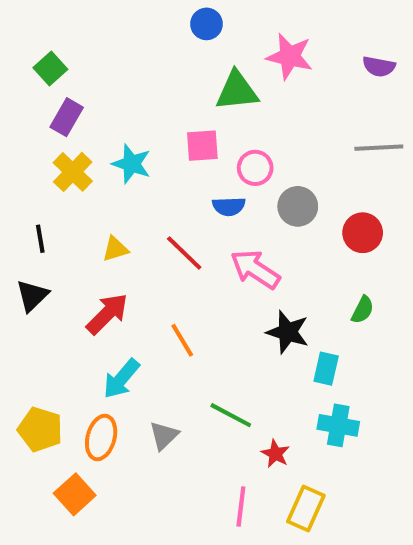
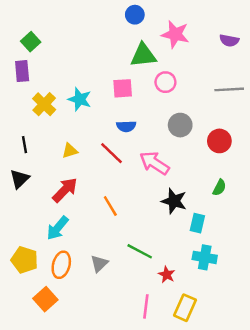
blue circle: (206, 24) -> (135, 15), moved
purple rectangle: (67, 117) -> (22, 71), moved, turned -35
pink circle: (255, 168) -> (165, 82), moved
blue semicircle: (229, 206) -> (126, 126), moved
cyan arrow: (121, 379) -> (58, 228), moved

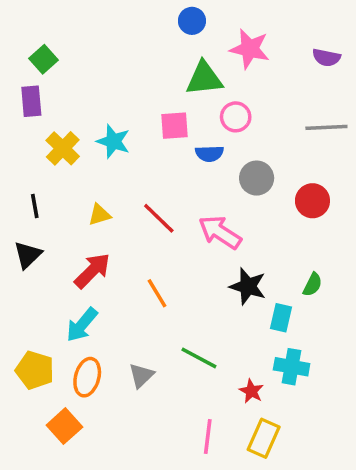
blue semicircle: (126, 126) -> (209, 154), moved
green semicircle: (219, 188) -> (312, 285), moved
red star: (167, 275) -> (251, 391), moved

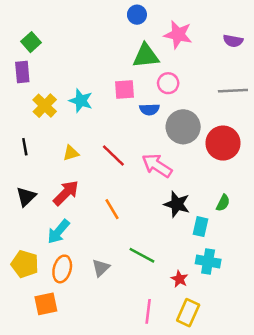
gray circle: (257, 178) -> (183, 127), size x1.4
red circle: (312, 201) -> (223, 143), size x1.4
black triangle: (28, 255) -> (26, 197), moved
orange square: (64, 426) -> (46, 304), turned 30

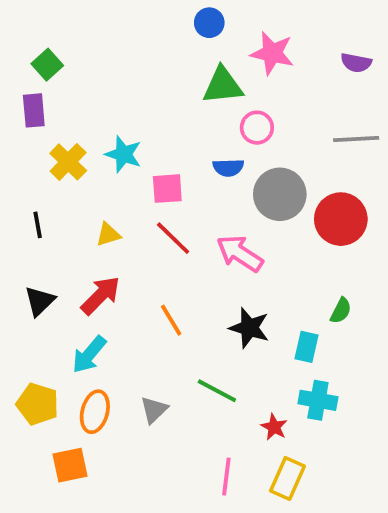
pink square: (125, 89) -> (167, 189), moved
black star: (177, 204) -> (249, 328), moved

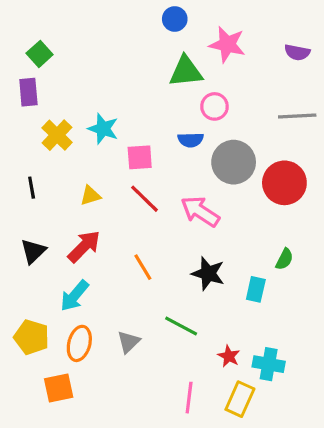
cyan cross: (318, 400) -> (269, 364), moved

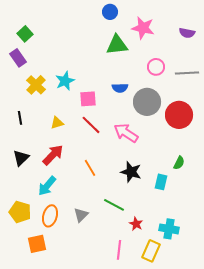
purple rectangle: (28, 92) -> (18, 58), turned -30
pink circle: (214, 106) -> (156, 67), moved
cyan star: (103, 129) -> (65, 81), turned 30
red star: (229, 356) -> (136, 224), moved

